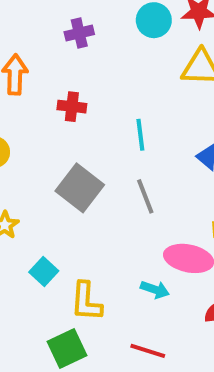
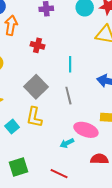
cyan arrow: (155, 290) -> (67, 143), turned 128
yellow L-shape: (86, 302) -> (34, 117), moved

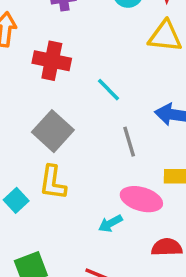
red cross: (37, 45) -> (52, 61), size x1.5
cyan line: (70, 64) -> (109, 90), turned -42
gray line: (68, 96) -> (129, 142), moved

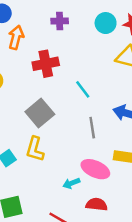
red cross: (52, 61) -> (46, 64), turned -30
red semicircle: (167, 247) -> (97, 204), moved

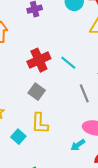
red cross: (46, 64) -> (39, 60), moved
gray square: (40, 113) -> (37, 92), size x0.7

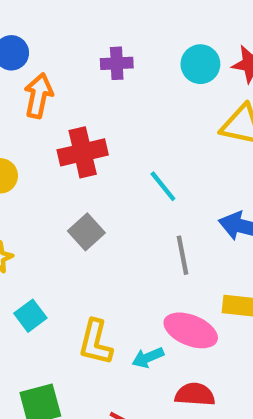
red cross: (39, 60) -> (83, 152), moved
yellow L-shape: (40, 123) -> (95, 342), moved

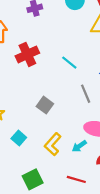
gray square: (86, 232) -> (45, 105), moved
yellow L-shape: (95, 342) -> (53, 144), turned 40

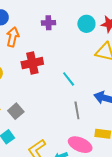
gray square: (45, 105) -> (16, 111), moved

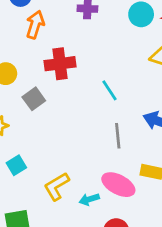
gray square: (16, 111) -> (34, 99), moved

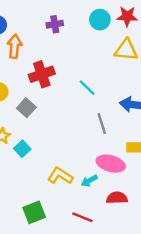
cyan square: (16, 165) -> (22, 149), moved
yellow L-shape: (57, 186) -> (60, 176), turned 75

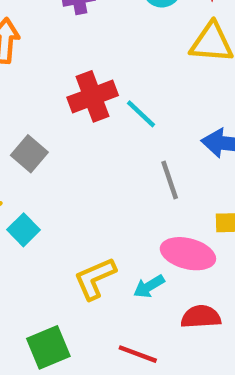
red cross: (42, 74) -> (93, 96), moved
yellow L-shape: (60, 176) -> (95, 278), turned -55

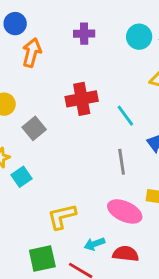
cyan line: (141, 114) -> (125, 116), moved
cyan arrow: (149, 286) -> (94, 244), moved
green square: (48, 347) -> (42, 259), moved

